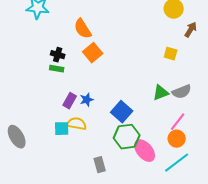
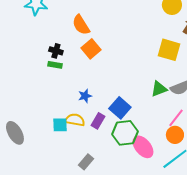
yellow square: (171, 54) -> (169, 50), size x1.6
purple rectangle: (70, 101) -> (98, 121), moved
gray rectangle: (100, 165) -> (86, 162), moved, turned 56

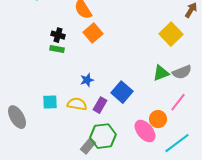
yellow square: (169, 50) -> (171, 34), turned 30
cyan square: (60, 125) -> (50, 102), moved
green hexagon: (125, 133) -> (103, 136), moved
orange circle: (175, 135) -> (158, 119), moved

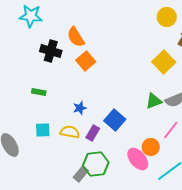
black cross: (58, 35) -> (51, 51), moved, size x1.5
green rectangle: (57, 49) -> (39, 92), moved

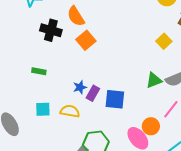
yellow square: (164, 62) -> (164, 41), size x0.7
blue square: (115, 120) -> (115, 99), turned -35
purple rectangle: (93, 133) -> (93, 93), moved

